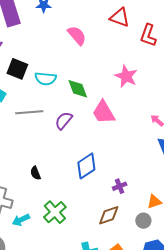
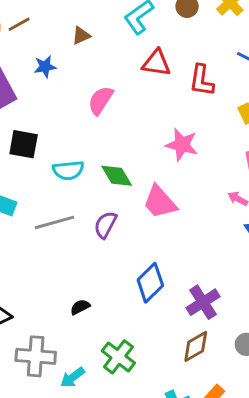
pink semicircle: (77, 35) -> (101, 100), turned -95
black square: (17, 69) -> (24, 144), moved
black semicircle: (35, 173) -> (80, 307), turned 96
purple cross: (120, 186) -> (203, 302), size x1.6

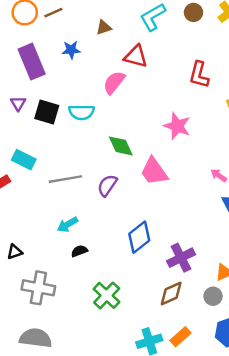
red triangle: (156, 63) -> (136, 56), moved
cyan semicircle: (68, 170) -> (81, 112), moved
cyan arrow: (73, 377) -> (68, 225), moved

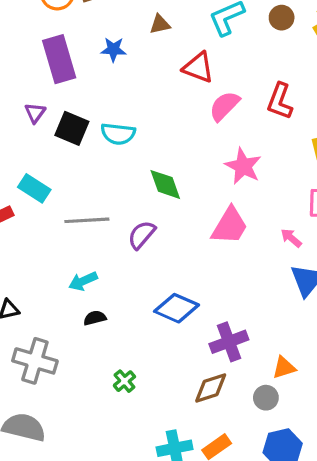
pink semicircle: (114, 82) -> (224, 106), moved
pink trapezoid: (154, 171) -> (230, 226), moved, turned -120
blue diamond: (139, 237) -> (177, 308), turned 56
green cross: (107, 295) -> (124, 381), size x0.6

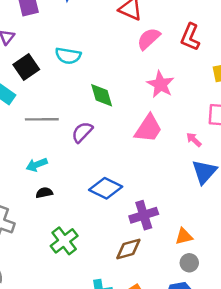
black square: (72, 128) -> (26, 67), moved, turned 30
green cross: (124, 381) -> (64, 241), size x1.6
gray circle: (266, 398) -> (189, 263), moved

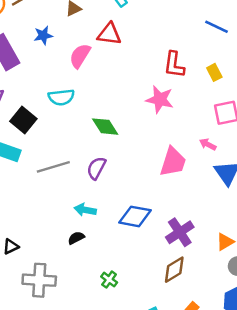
red L-shape: (190, 37) -> (174, 65), moved
pink semicircle: (149, 39) -> (80, 56), moved
pink trapezoid: (148, 129) -> (173, 162), moved
cyan arrow: (37, 165) -> (85, 210), moved, turned 48
green cross: (64, 241) -> (109, 280), size x0.6

